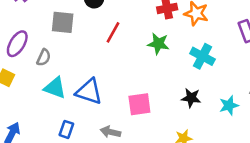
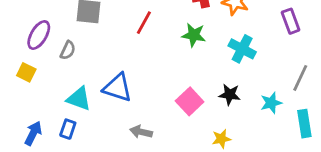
cyan triangle: (55, 88) -> (79, 99), moved
pink square: (139, 104) -> (190, 101), moved, turned -35
blue rectangle: (66, 129) -> (68, 129), moved

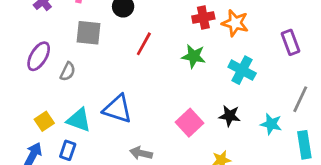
yellow square: (26, 72) -> (44, 121), moved, turned 30
cyan star: (271, 103) -> (271, 124), turned 30

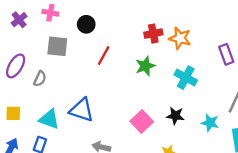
green star: (194, 56) -> (145, 66), turned -30
yellow square: (44, 121) -> (13, 113), moved, turned 35

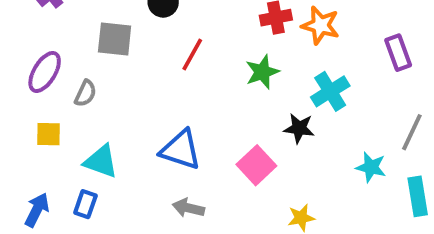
cyan cross: (186, 78) -> (330, 91), turned 30
blue triangle: (82, 110) -> (181, 150), moved
yellow square: (13, 113) -> (49, 134), moved
black star: (175, 116) -> (299, 128), moved

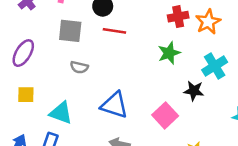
orange star: (320, 25) -> (208, 22), turned 30
red line: (192, 55) -> (114, 31), moved, turned 70
gray semicircle: (85, 93) -> (79, 67), moved, turned 78

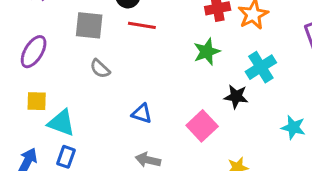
gray semicircle: (79, 67) -> (100, 69), turned 30
blue triangle: (114, 105) -> (142, 114), size x0.6
cyan triangle: (61, 113) -> (61, 123), moved

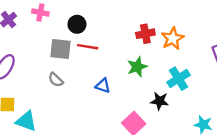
gray square: (89, 25) -> (60, 49), moved
blue triangle: (142, 114) -> (103, 86), moved

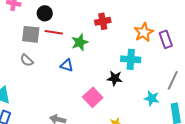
orange star: (173, 38) -> (144, 32), moved
green star: (137, 67) -> (80, 42), moved
cyan cross: (178, 79) -> (131, 59), turned 36

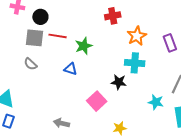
black circle: (45, 13) -> (40, 17), moved
red cross: (103, 21) -> (113, 16), moved
orange star: (144, 32) -> (137, 36), moved

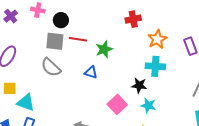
gray semicircle: (30, 64) -> (51, 67), size x1.5
cyan star: (156, 102) -> (148, 105), moved

